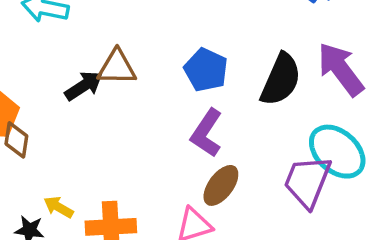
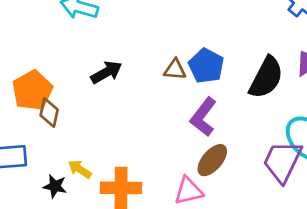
brown triangle: (117, 67) -> (175, 70), moved, size x0.7

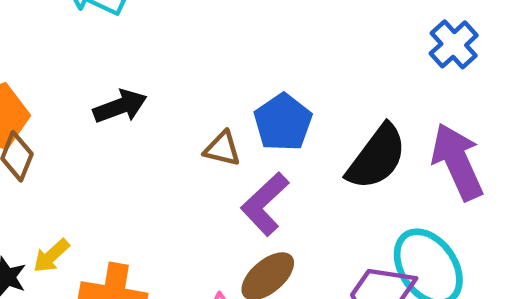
brown triangle: (175, 70) -> (222, 149), moved
yellow arrow: (80, 169) -> (51, 256), turned -85

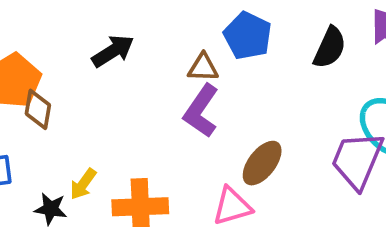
black semicircle: (377, 157) -> (330, 48), size x0.7
purple L-shape: (265, 204) -> (201, 111), moved

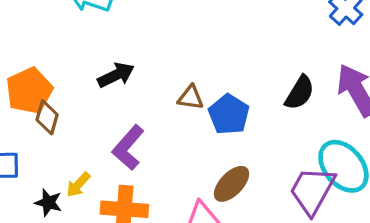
blue pentagon: (248, 36) -> (229, 114), moved
purple L-shape: (201, 111) -> (128, 148), moved

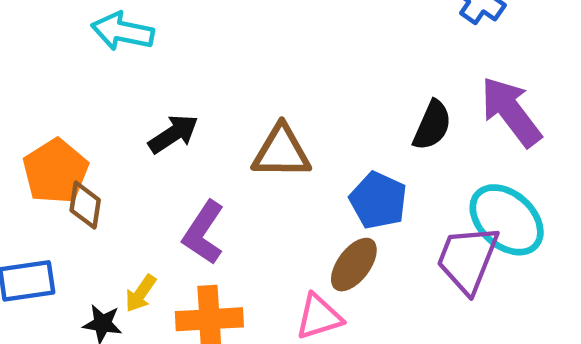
brown triangle: (191, 98) -> (281, 152), size x1.6
blue pentagon: (229, 114) -> (378, 200), moved

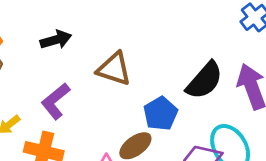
black semicircle: (432, 125) -> (204, 80), size x1.4

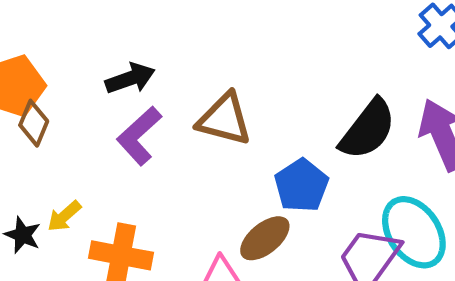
purple L-shape: (56, 101) -> (139, 136), moved

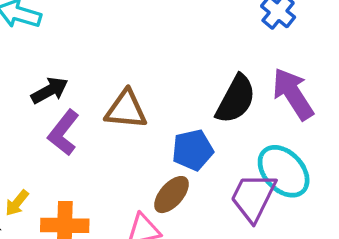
blue pentagon: (301, 185) -> (193, 150), turned 30

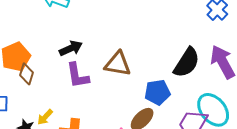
purple L-shape: (64, 133) -> (77, 75), turned -52

